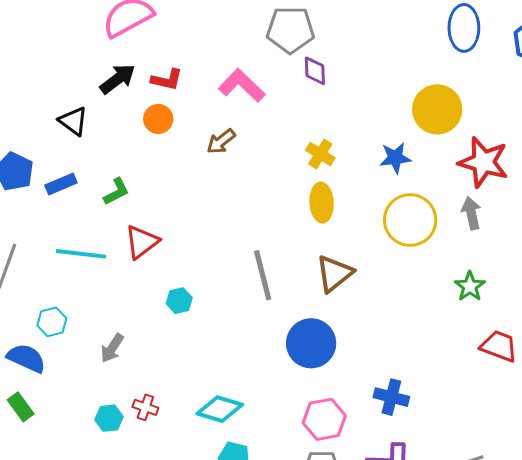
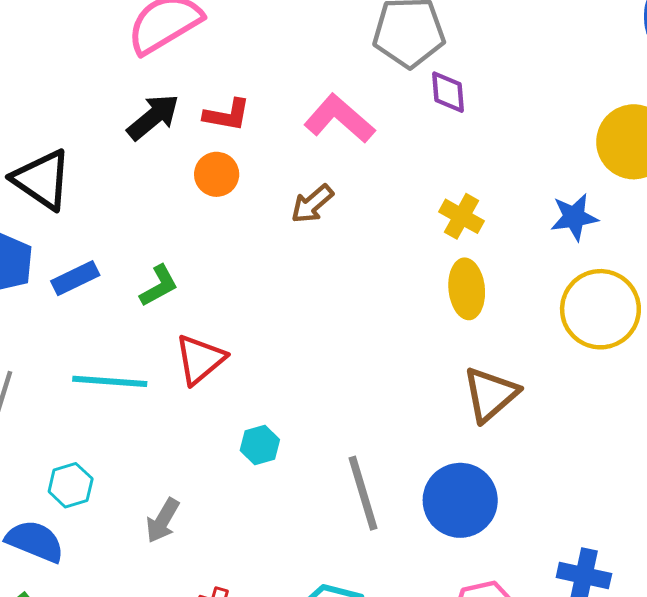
black triangle: (73, 121) -> (42, 180), moved, size x1.4
gray line: (263, 275) -> (363, 493), moved

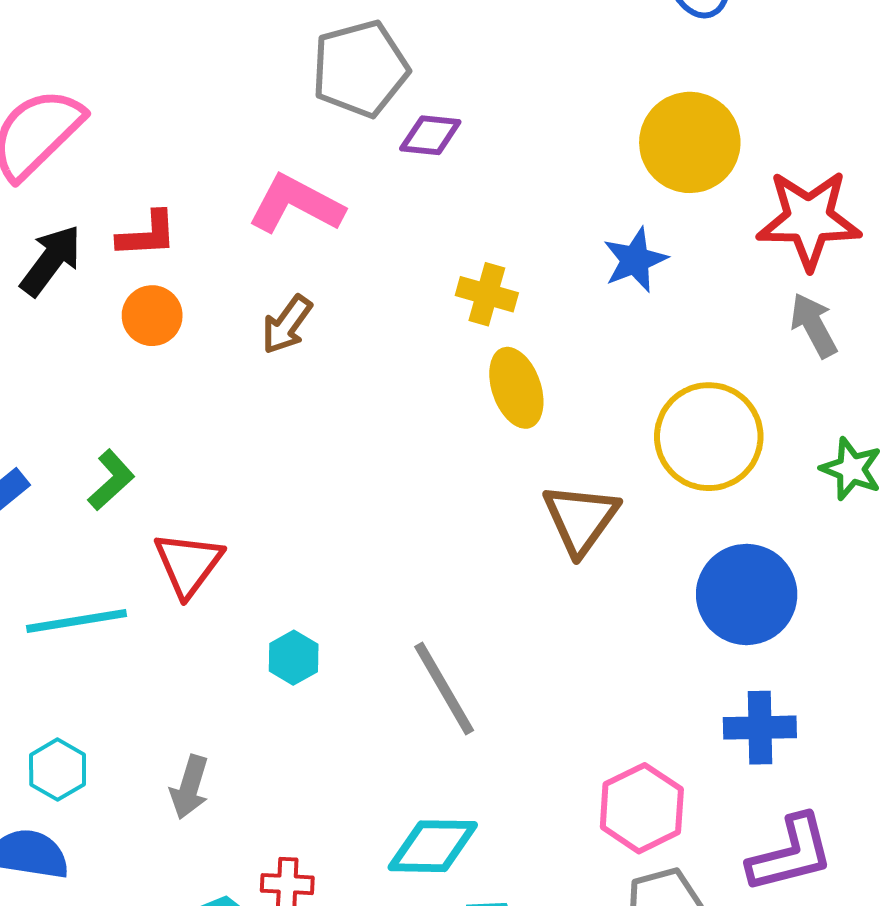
purple diamond: (448, 92) -> (430, 135), turned -66
yellow circle: (600, 309) -> (709, 437), moved
blue circle: (460, 500) -> (747, 594), moved

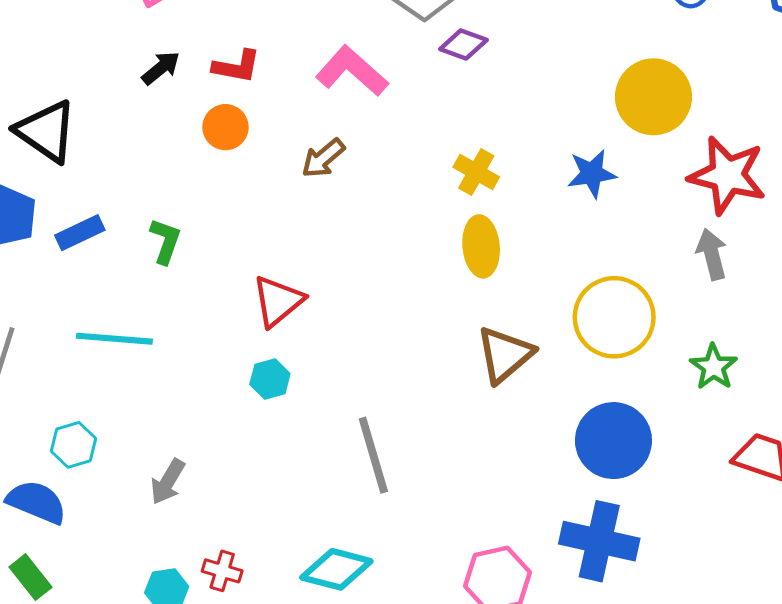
black arrow: (51, 260) -> (161, 68), size x0.7
green L-shape: (111, 480) -> (165, 241), turned -42
red triangle: (188, 564) -> (278, 301), moved
cyan hexagon: (294, 658) -> (270, 379), moved
blue cross: (760, 728) -> (599, 541), size x1.4

